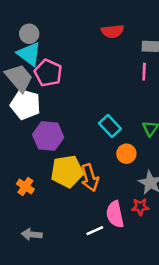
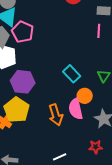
yellow pentagon: (67, 171) -> (17, 110), moved, turned -30
red star: (140, 207) -> (96, 147), moved
pink semicircle: (115, 214) -> (76, 109), moved

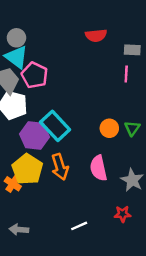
cyan rectangle: (72, 74) -> (55, 126), moved, size x1.4
orange circle: (85, 96) -> (109, 128), moved
orange arrow: (56, 115) -> (60, 167), moved

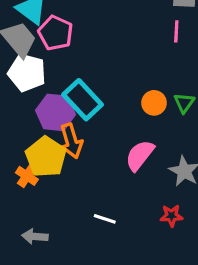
orange arrow: (60, 167) -> (71, 141), moved
pink semicircle: (98, 168) -> (140, 155), turned 50
white line: (79, 226) -> (105, 219), moved, turned 42

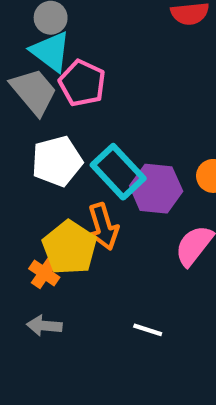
white pentagon: (27, 73) -> (57, 161), moved, turned -30
purple hexagon: (55, 112) -> (156, 189), moved
gray arrow: (35, 236) -> (44, 326), moved

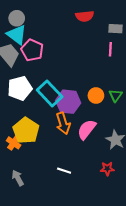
orange arrow: (103, 227) -> (63, 123), moved
gray arrow: (44, 326) -> (18, 178), moved, turned 56

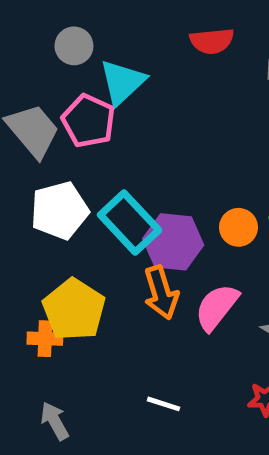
gray circle: (17, 18) -> (74, 46), moved
cyan triangle: (17, 35) -> (122, 82), moved, turned 40
orange cross: (14, 143) -> (45, 339), turned -32

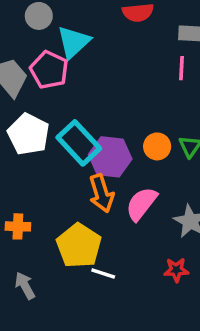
white pentagon: (59, 210) -> (28, 134), turned -30
yellow pentagon: (74, 310) -> (79, 246), moved

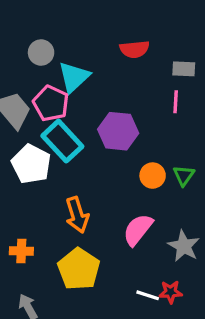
cyan rectangle: (79, 143) -> (62, 141), moved
purple hexagon: (110, 157) -> (118, 131), moved
orange arrow: (101, 193) -> (77, 215), moved
white line: (103, 273) -> (148, 295), moved

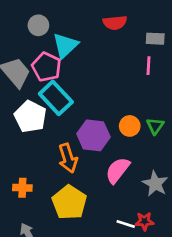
purple hexagon: (118, 131) -> (93, 135), moved

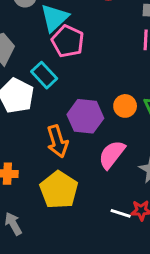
pink pentagon: (46, 67) -> (68, 41), moved
cyan rectangle: (56, 98) -> (44, 75), size x0.7

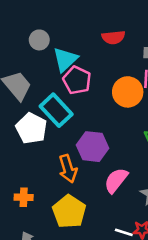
cyan rectangle: (44, 75) -> (56, 110), size x1.4
orange circle: (125, 106) -> (128, 92), moved, size x1.5

